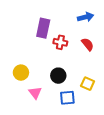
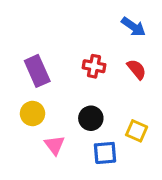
blue arrow: (86, 17) -> (133, 27), turned 49
purple rectangle: (43, 28) -> (37, 71), moved, turned -36

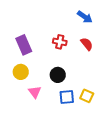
yellow square: (137, 131) -> (87, 96), moved

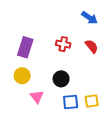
purple rectangle: (24, 45) -> (25, 47), turned 42
yellow square: (87, 96) -> (92, 101), turned -32

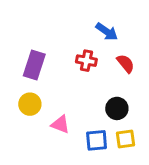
blue arrow: (90, 18) -> (107, 32), moved
black circle: (61, 79) -> (117, 108), moved
pink triangle: (37, 97) -> (60, 124), moved, turned -32

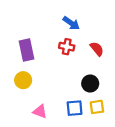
blue arrow: (107, 32) -> (71, 23), moved
purple rectangle: (34, 65) -> (26, 50), turned -30
pink triangle: (60, 124) -> (40, 111), moved

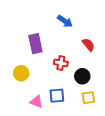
red cross: (67, 47) -> (61, 63), moved
purple rectangle: (26, 50) -> (35, 44), moved
blue square: (75, 108) -> (57, 96), moved

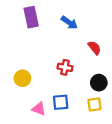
purple rectangle: (35, 44) -> (31, 17), moved
black circle: (82, 76) -> (99, 83), moved

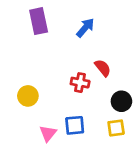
blue arrow: (69, 23) -> (85, 28), turned -84
red semicircle: (94, 48) -> (103, 68), moved
pink triangle: (39, 109) -> (48, 133), turned 48

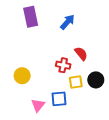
yellow square: (116, 128) -> (76, 82), moved

